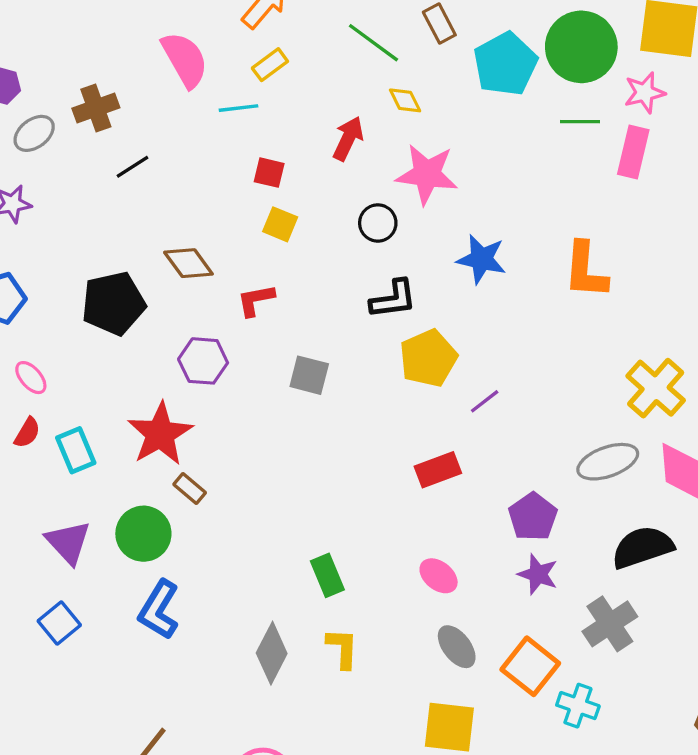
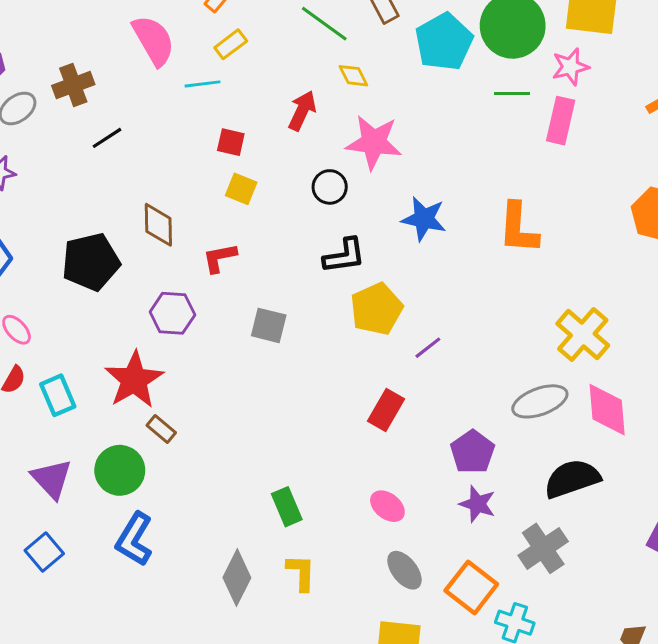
brown diamond: (188, 263) -> (158, 225), turned 36
red rectangle: (438, 470) -> (386, 410), turned -39

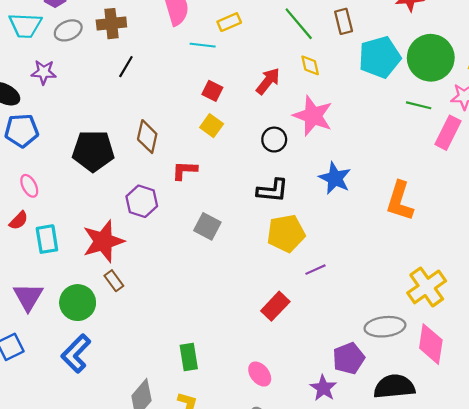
black line: (107, 138) -> (126, 67), turned -40
purple pentagon: (472, 452) -> (349, 358), moved

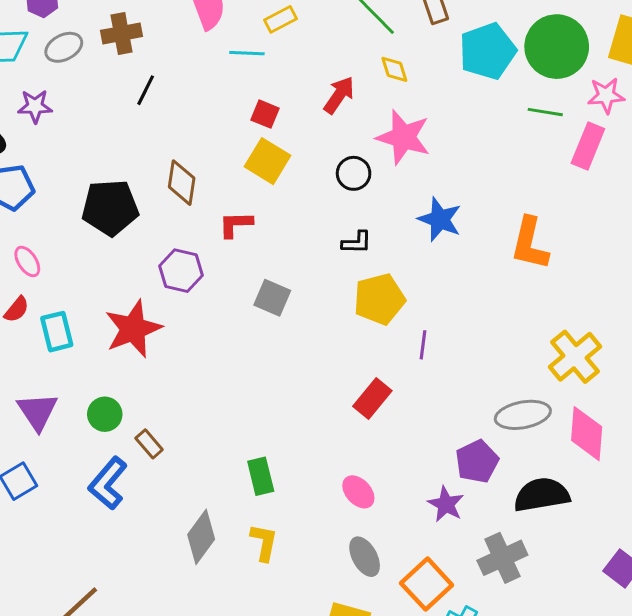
yellow square: (212, 126) -> (268, 161), size x1.4
black L-shape: (273, 190) -> (357, 242), size x0.7
purple line: (316, 270) -> (423, 345), turned -54
brown rectangle: (114, 281) -> (149, 444), moved
green circle: (78, 303) -> (105, 414), size x0.7

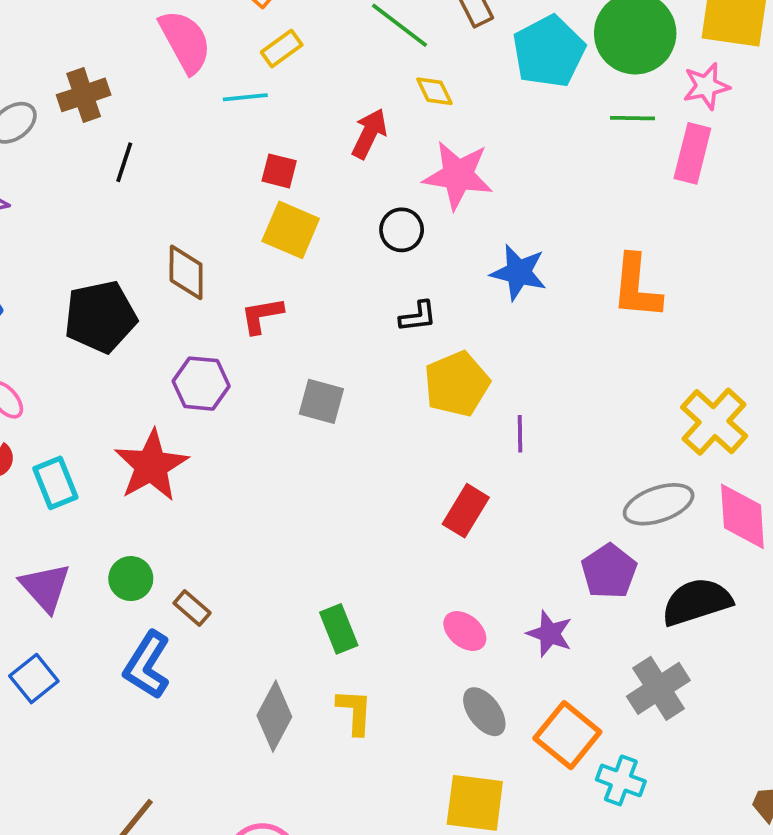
purple star: (446, 504) -> (550, 634), moved

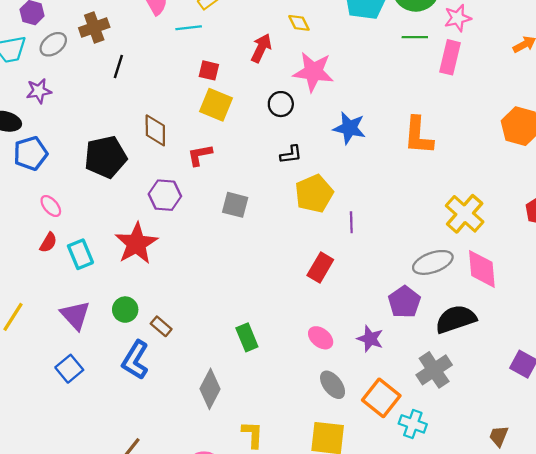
yellow L-shape: (355, 712) -> (253, 435), moved

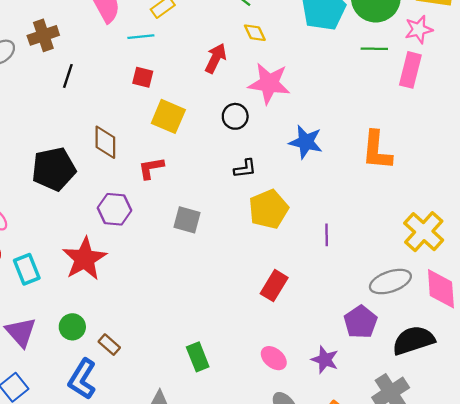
red square: (209, 70) -> (143, 77), moved
purple line: (351, 222) -> (327, 235), moved

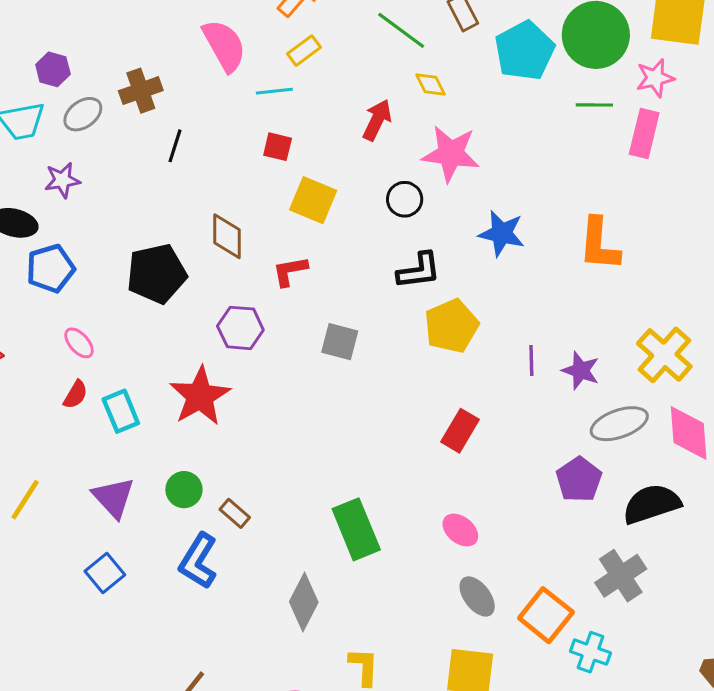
black L-shape: (245, 169) -> (419, 271), size x1.4
green rectangle: (198, 357) -> (356, 529), size x1.5
purple star: (325, 360) -> (581, 371), moved

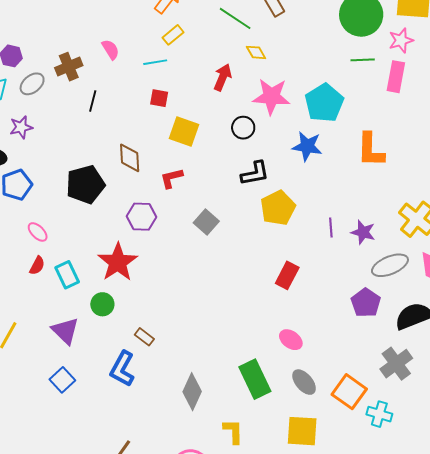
pink semicircle: (224, 46) -> (110, 49), moved, size x0.6
cyan pentagon: (525, 51) -> (324, 103), moved
gray square: (340, 342) -> (206, 222), turned 30
green circle: (184, 490) -> (102, 304), moved
green rectangle: (356, 529) -> (255, 379), moved

